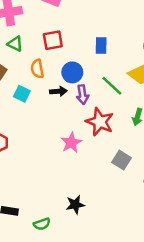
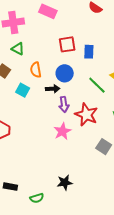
red square: (53, 40) -> (67, 44), moved
purple arrow: (82, 95) -> (64, 104), moved

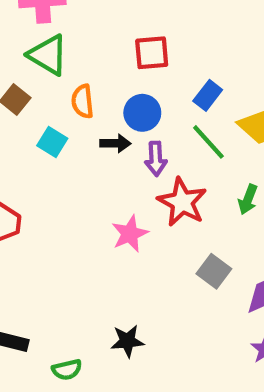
green triangle: (18, 49) -> (48, 55), size x1.5
blue rectangle: (89, 52) -> (208, 95), moved, turned 32
purple arrow: (64, 104) -> (156, 159), moved

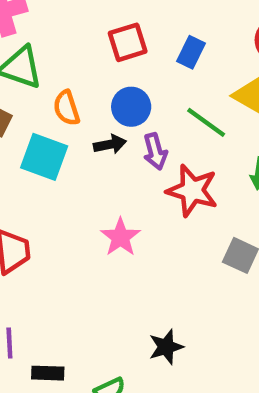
blue rectangle: (208, 95) -> (191, 52), moved
cyan square: (52, 142) -> (44, 157), size x1.5
pink star: (130, 234) -> (120, 237), moved

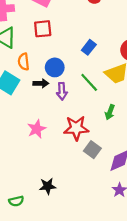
red square: (128, 42) -> (43, 29), moved
red star: (192, 191) -> (76, 128), moved, turned -30

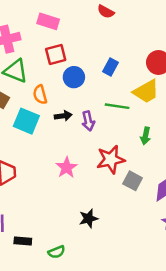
blue circle: (55, 67) -> (74, 77), moved
green line: (89, 82) -> (117, 106), turned -30
black star: (48, 186) -> (88, 218), moved

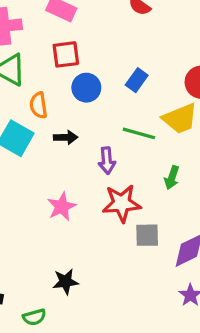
purple arrow: (88, 121) -> (107, 161), moved
gray square: (133, 181) -> (147, 235), turned -36
black star: (88, 218) -> (65, 282), moved

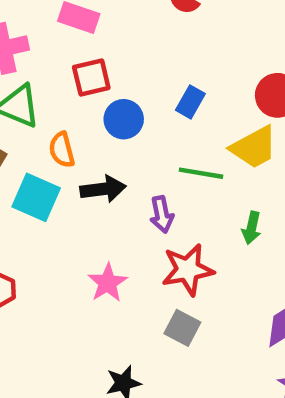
black arrow: (66, 137) -> (103, 189), size x1.4
gray square: (147, 235) -> (182, 328), moved, turned 35

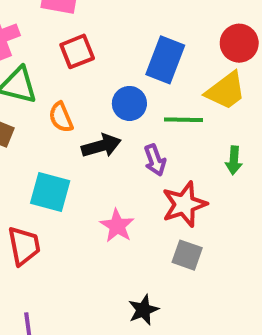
blue rectangle: (190, 102) -> (165, 60), size x1.6
blue circle: (124, 119) -> (129, 103), moved
cyan square: (36, 197) -> (50, 192), moved

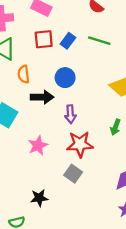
blue rectangle: (165, 60) -> (68, 41), moved, size x0.6
green line: (183, 120) -> (99, 41), moved

